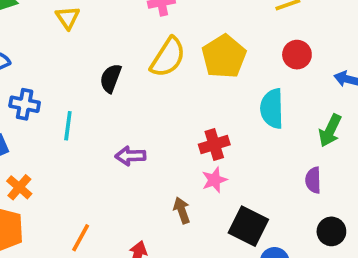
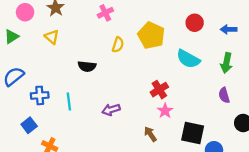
yellow semicircle: (168, 57) -> (118, 45), size x0.6
black semicircle: (111, 78) -> (87, 66), turned -90
cyan semicircle: (272, 109) -> (188, 59), turned -45

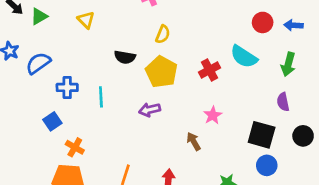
red circle: (195, 23) -> (263, 22), moved
yellow pentagon: (151, 35) -> (162, 72), moved
red cross: (159, 90) -> (210, 70), moved
black square: (193, 133) -> (262, 135), moved

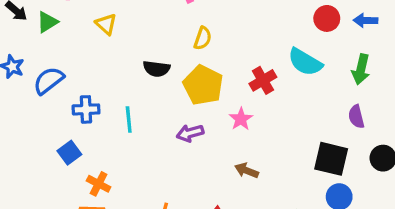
pink star: (213, 115) -> (241, 119), moved
brown arrow: (194, 141) -> (247, 171), turned -36

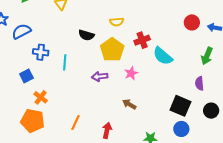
yellow semicircle: (203, 38) -> (117, 22), turned 56
cyan semicircle: (305, 62) -> (163, 56), moved
red cross: (263, 80) -> (142, 40), moved

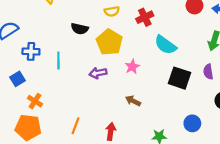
red cross: (142, 40) -> (145, 17), moved
black square: (180, 106) -> (180, 78), moved

